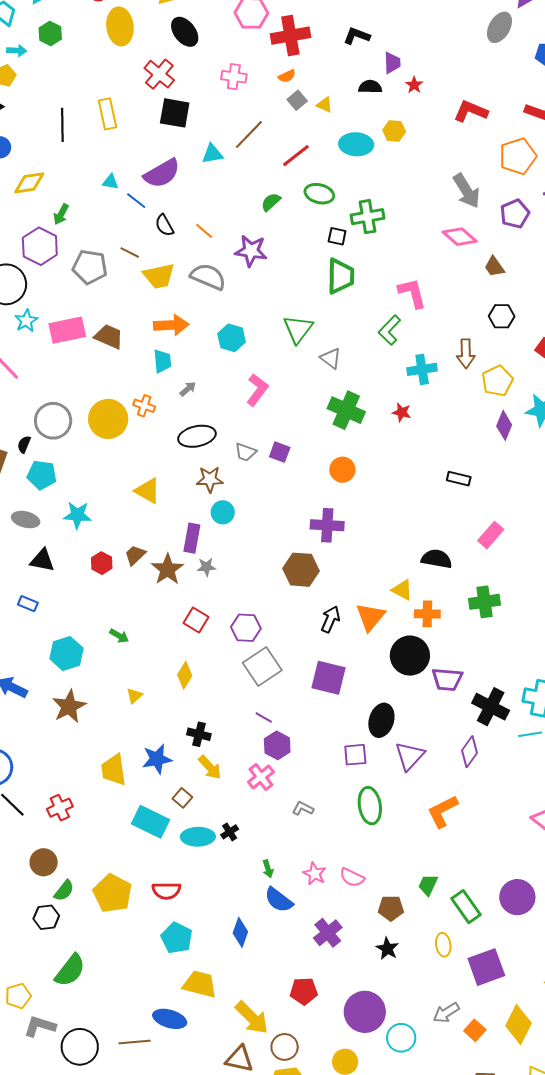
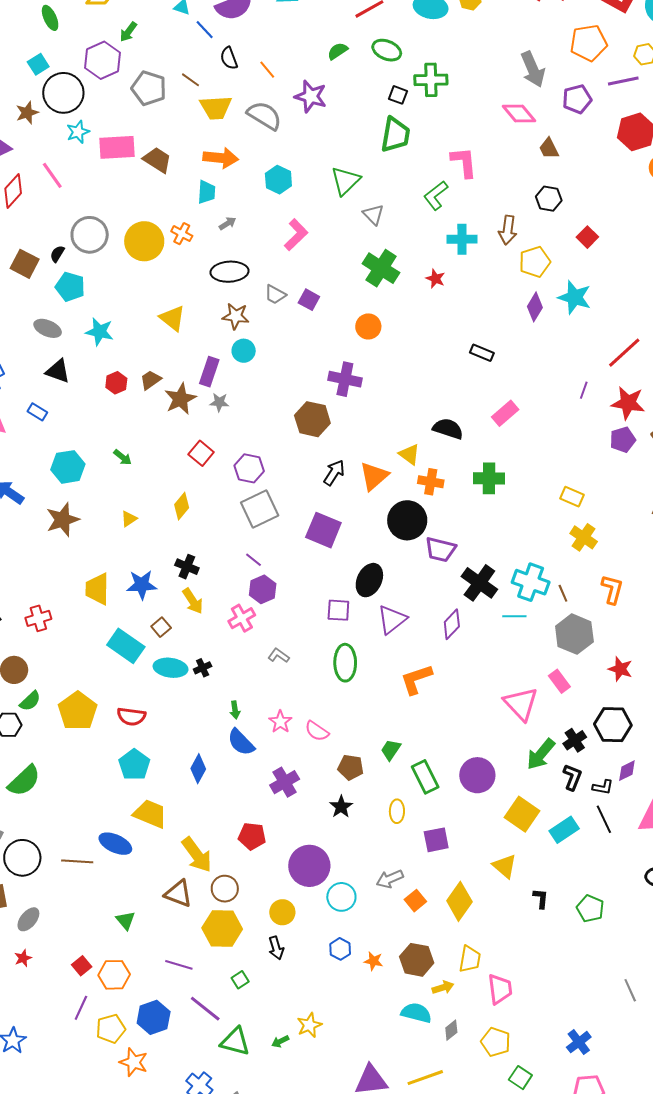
purple square: (486, 967) -> (436, 840), size x0.7

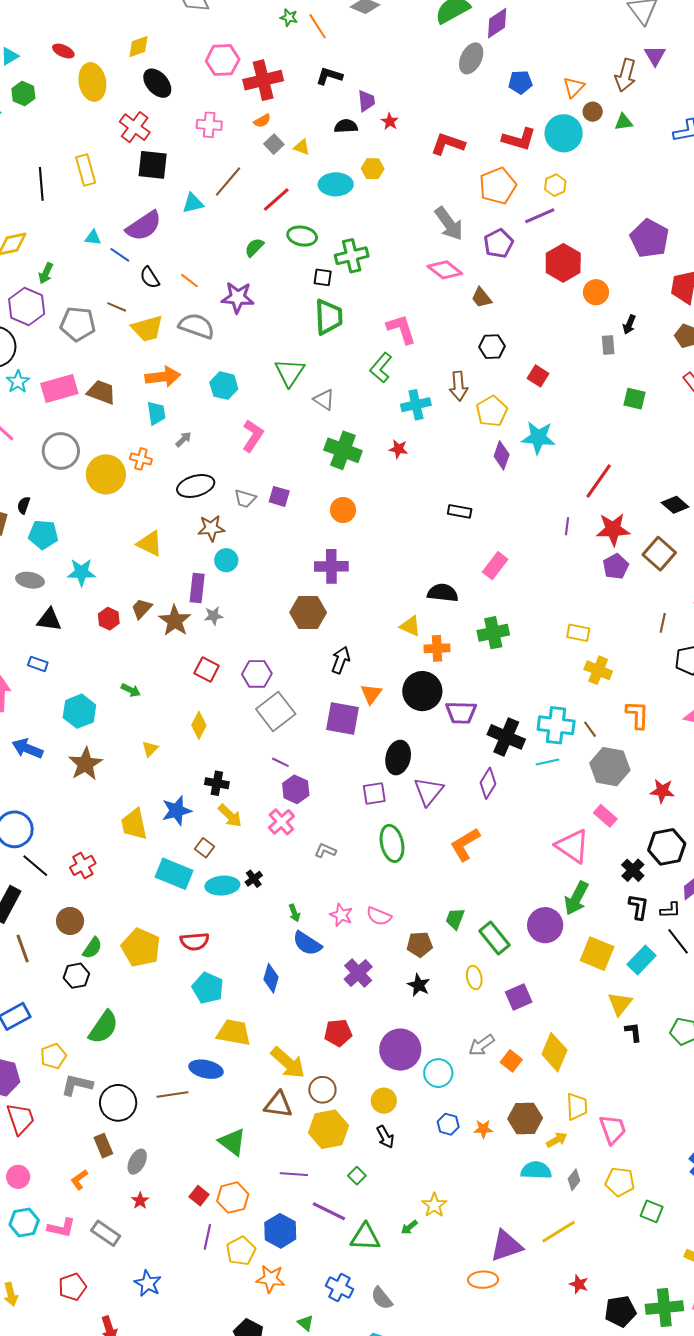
gray circle: (90, 235) -> (61, 451), moved
orange triangle: (374, 476) -> (371, 694), moved, size x0.7
green arrow: (541, 754) -> (576, 898), moved
yellow triangle: (505, 866) -> (620, 1004), moved, turned 40
green triangle: (126, 920) -> (232, 1142), size x1.4

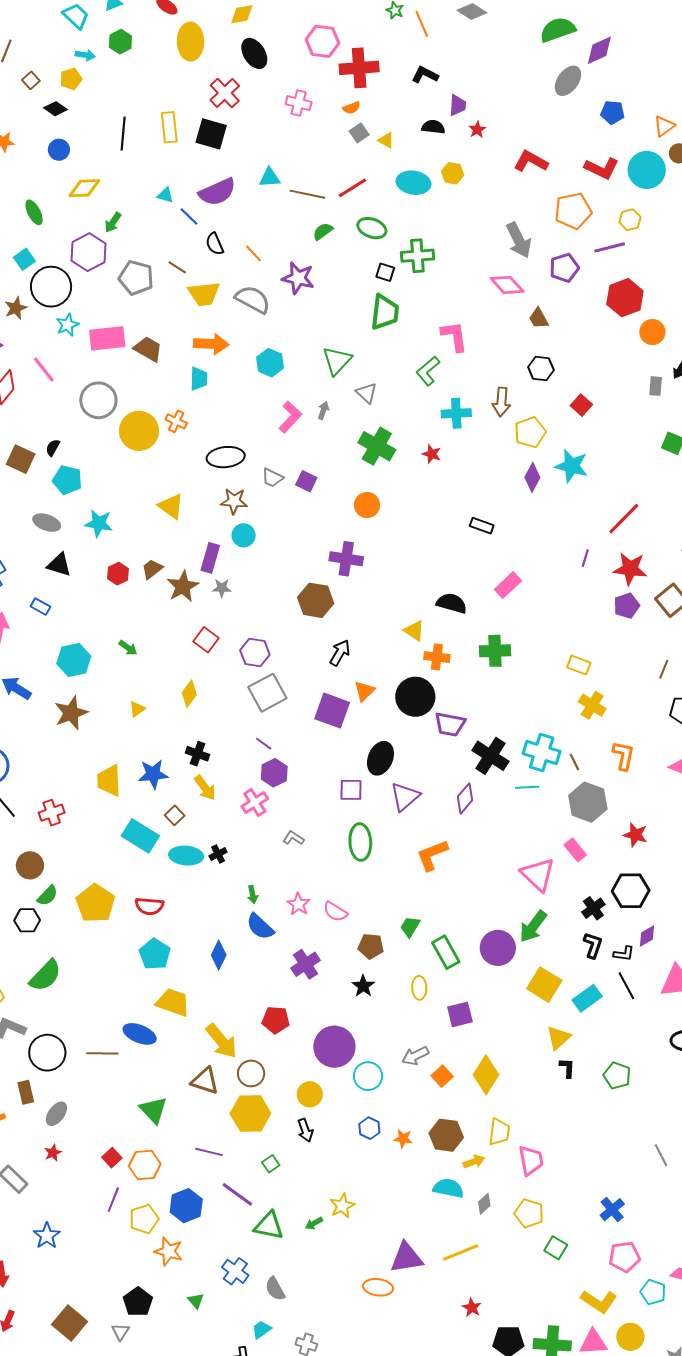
black square: (153, 165) -> (211, 134), moved
brown line: (228, 182) -> (307, 194), moved, turned 52
gray arrow: (183, 439) -> (323, 410), moved, turned -36

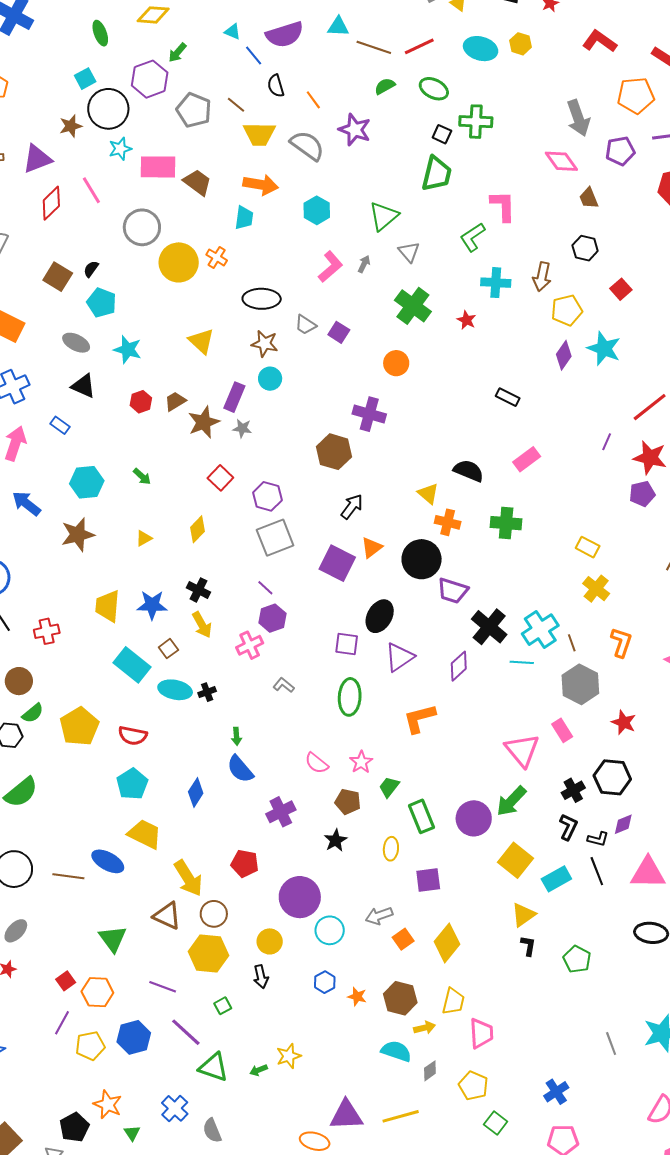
cyan cross: (542, 753) -> (540, 630), turned 33
pink star: (298, 904) -> (361, 762), moved
orange star: (169, 1251) -> (108, 1104), moved

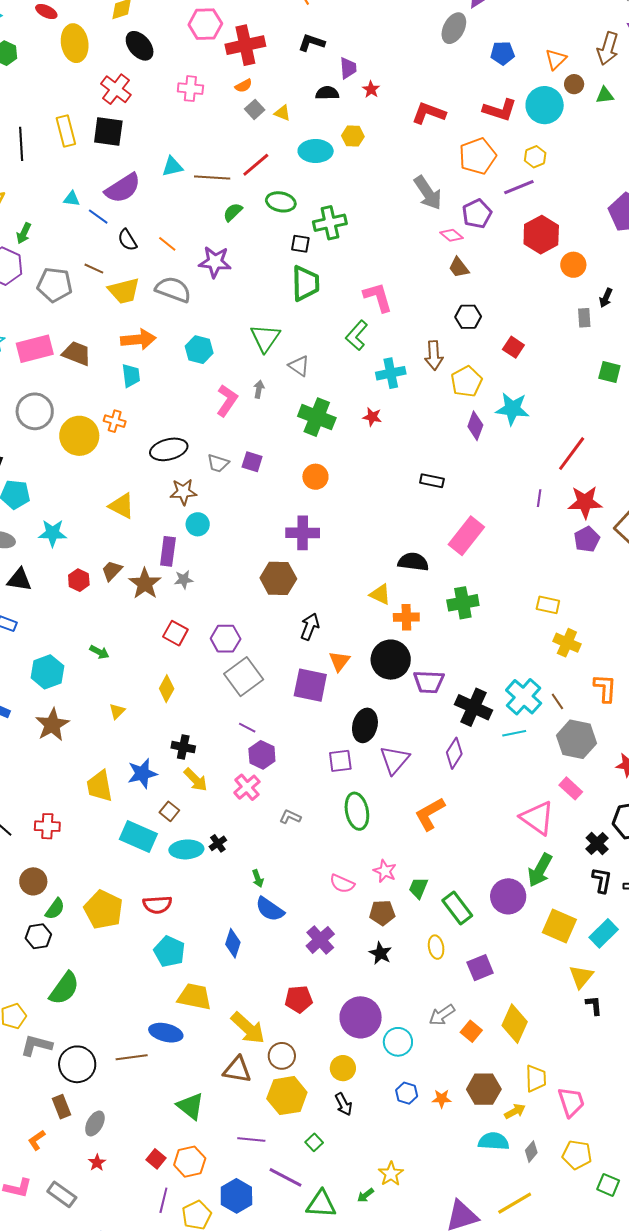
pink diamond: (561, 161) -> (452, 235), moved, size x0.7
pink rectangle: (527, 459) -> (466, 536), size x1.4
red cross: (47, 631) -> (47, 826), turned 30

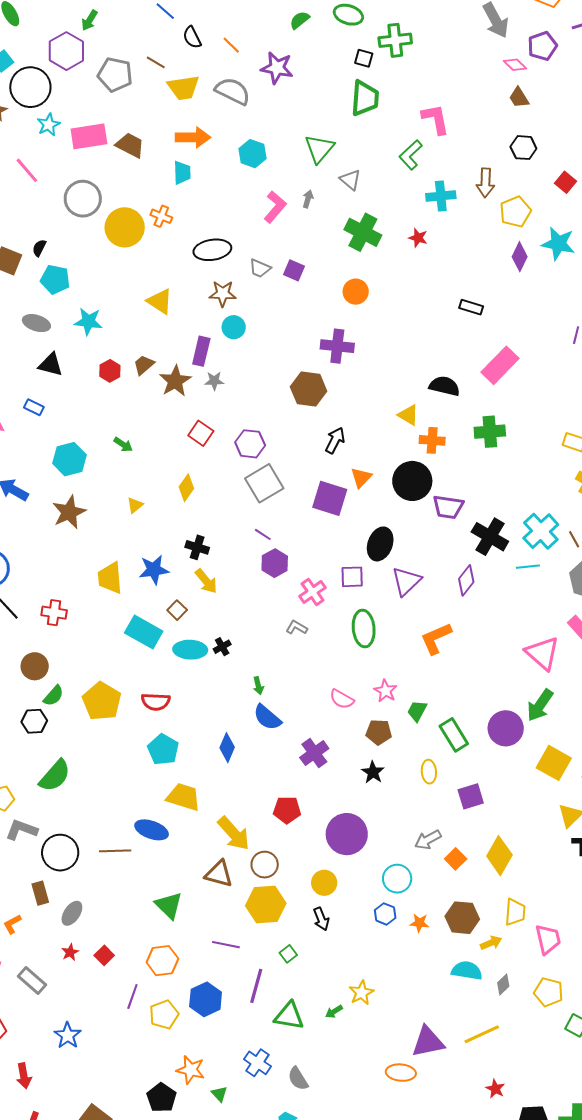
pink cross: (247, 787) -> (313, 592), moved
cyan circle: (398, 1042) -> (397, 879), moved
red square: (156, 1159) -> (104, 955), moved
purple line: (285, 1177) -> (256, 986), turned 72

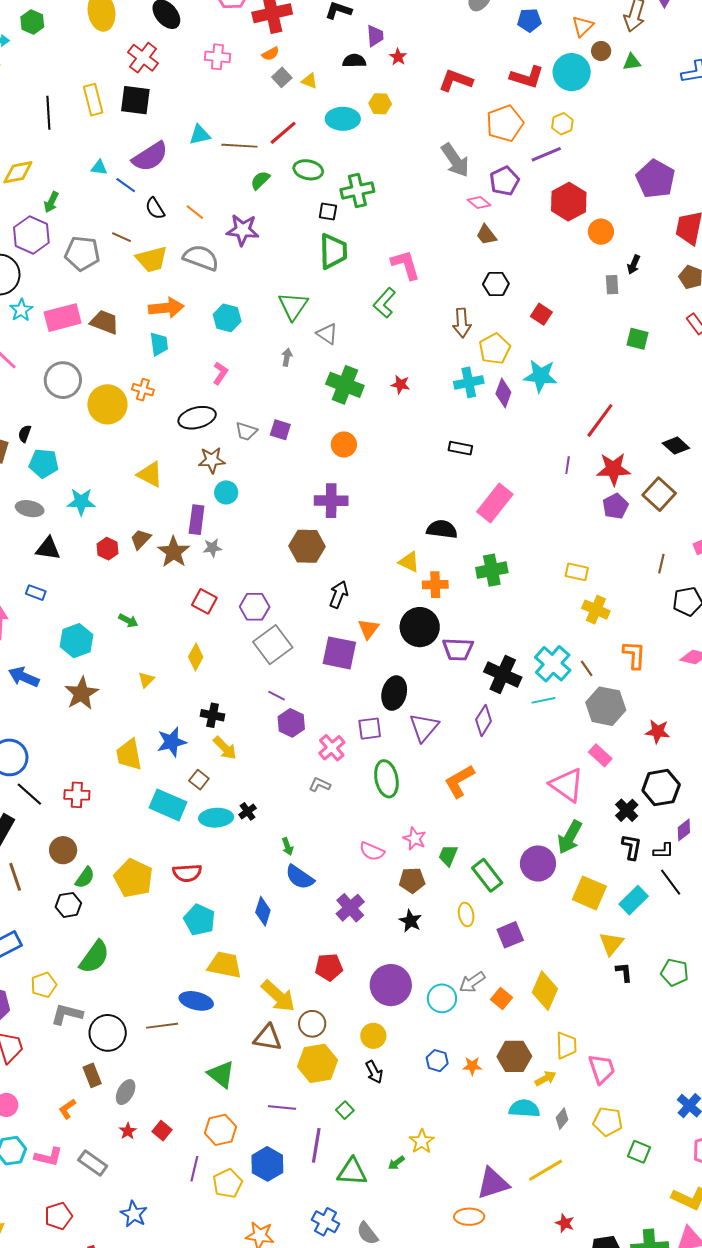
cyan cross: (441, 196) -> (469, 382), moved
pink L-shape: (275, 207) -> (220, 373), moved, size x0.7
cyan circle: (397, 879) -> (442, 998), moved

